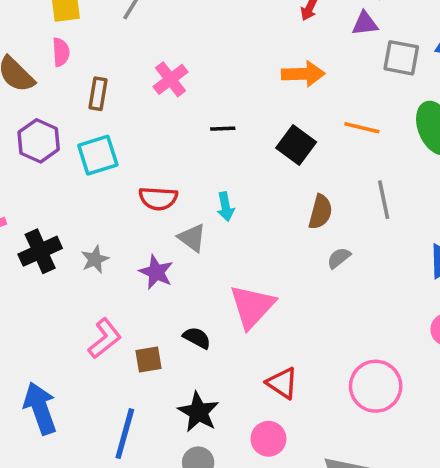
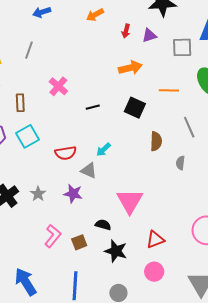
purple triangle: (365, 24) -> (149, 35), moved
cyan arrow: (226, 207) -> (103, 150), turned 70
gray semicircle: (339, 258) -> (180, 163), moved, turned -32
red triangle: (282, 383) -> (155, 240), turned -42
black star: (198, 412) -> (116, 251), moved

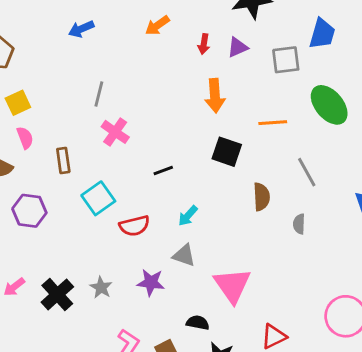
gray line: (29, 50) -> (99, 94), moved
orange arrow: (130, 68) -> (215, 96), turned 105
black line: (93, 107) -> (163, 171), moved
cyan square: (27, 136) -> (98, 198), moved
gray triangle: (89, 171) -> (184, 255), moved

